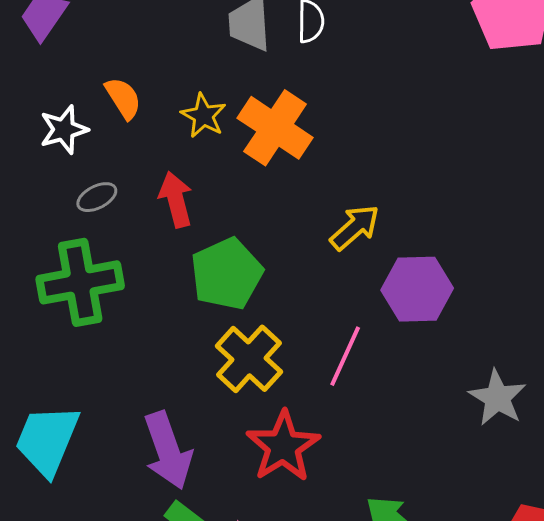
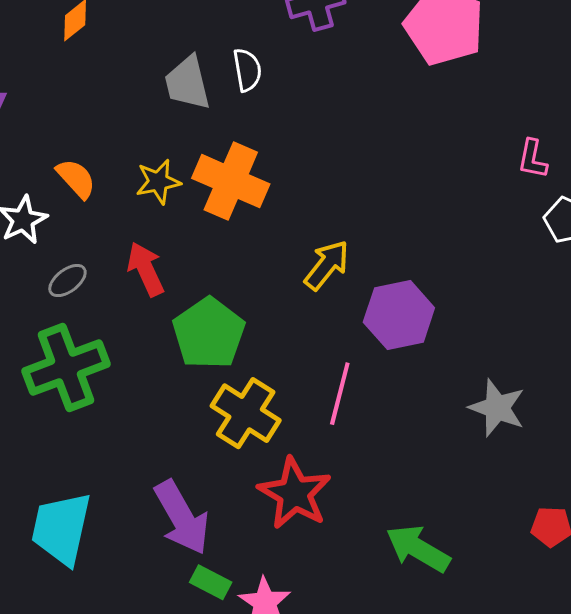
yellow star: (203, 116) -> (158, 182), turned -30

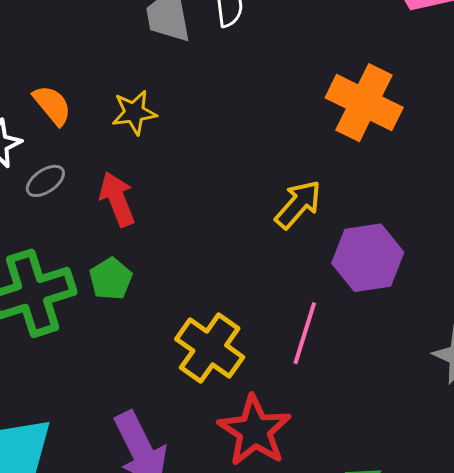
orange cross: (231, 181) -> (364, 103), moved
gray ellipse: (67, 281) -> (45, 181), moved
green pentagon: (209, 333) -> (111, 279), moved, size x0.6

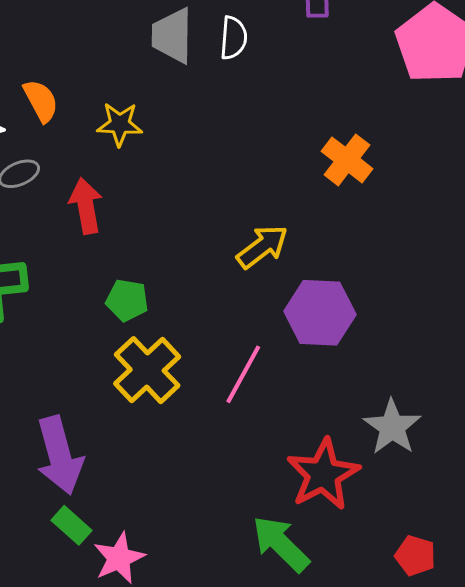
orange cross: (364, 103) -> (347, 160), size x0.7
green pentagon: (111, 279) -> (127, 300), moved, turned 30
red star: (255, 431) -> (323, 474), moved

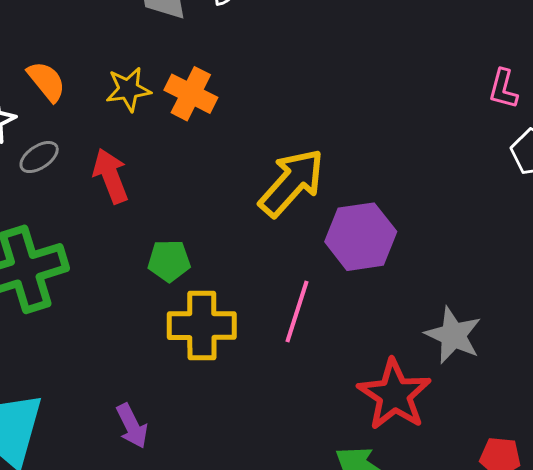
orange cross: (347, 160) -> (191, 94), moved
yellow arrow: (262, 247) -> (292, 183), size x1.4
yellow cross: (147, 370) -> (202, 326), turned -36
purple arrow: (60, 455) -> (132, 426), size x0.6

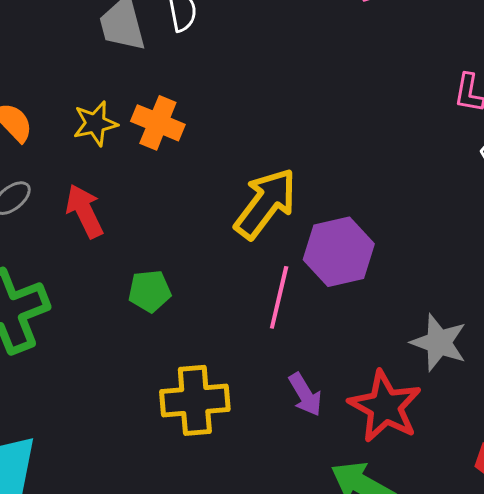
pink line: (297, 312) -> (279, 297), moved
yellow cross: (202, 326) -> (195, 400), moved
purple arrow: (132, 426) -> (305, 395), moved

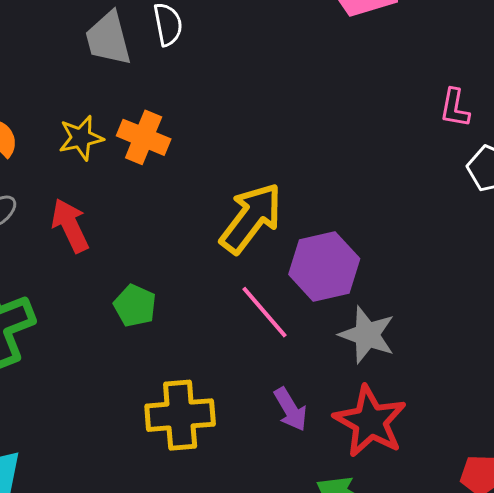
green pentagon: (150, 291) -> (135, 306), turned 30
pink line: (279, 297) -> (264, 312), turned -54
gray star: (439, 342) -> (367, 335), moved

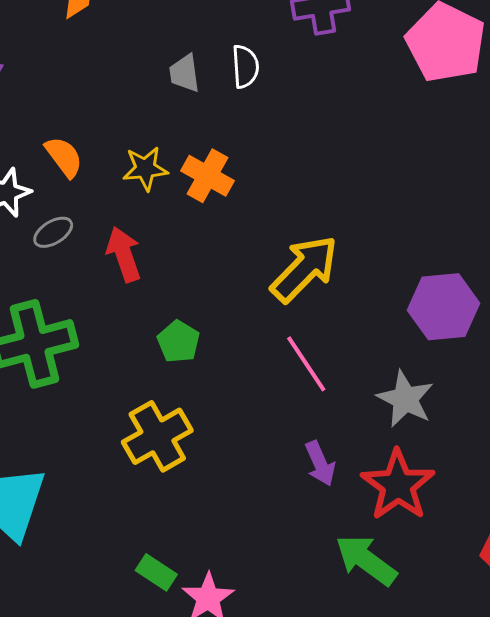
gray trapezoid: (108, 39) -> (185, 73), size x0.7
purple hexagon: (324, 267) -> (444, 307), moved
yellow cross: (180, 415) -> (157, 436), moved, turned -32

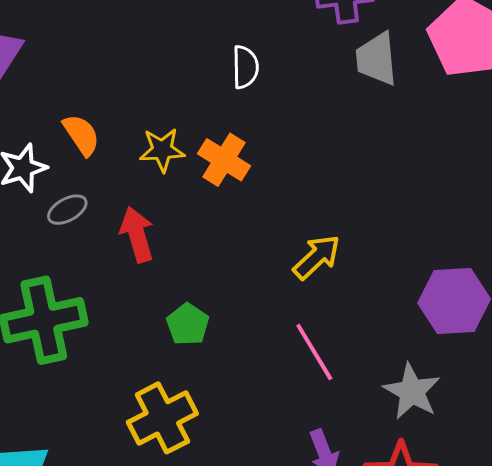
white semicircle: (245, 67) -> (245, 67), moved
gray trapezoid: (185, 73) -> (376, 59), moved, size x1.4
yellow arrow: (304, 269) -> (317, 257), size x0.7

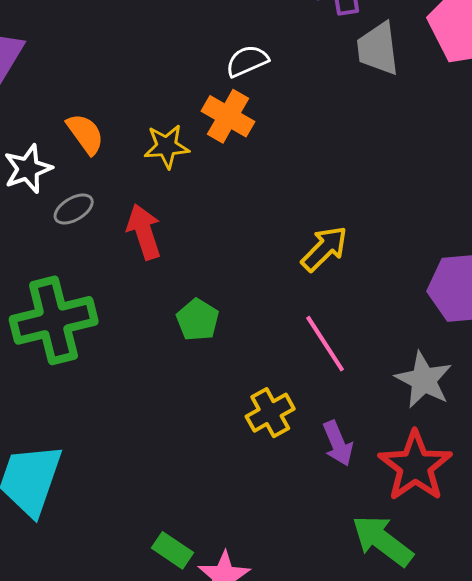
white semicircle: (245, 67) -> (247, 61), turned -111
orange cross: (224, 160) -> (228, 116), moved
yellow cross: (162, 418) -> (270, 413), moved, size x0.7

